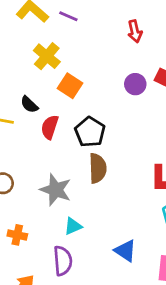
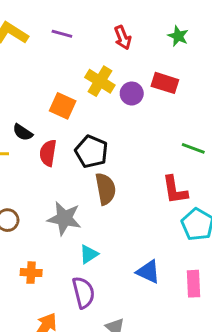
purple line: (68, 16) -> (62, 34), moved
yellow cross: (47, 56) -> (100, 81), moved

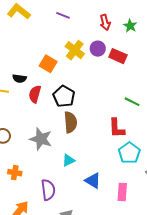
purple line: (62, 34) -> (63, 15), moved
red arrow: (123, 38) -> (105, 22), moved
purple circle: (132, 93) -> (98, 49), moved
black semicircle: (23, 132) -> (19, 78), turned -32
cyan triangle: (89, 254) -> (68, 160), moved

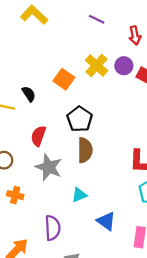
purple line: (63, 15) -> (97, 19), moved
black semicircle: (19, 78) -> (29, 94), turned -136
red semicircle: (35, 94) -> (38, 136), moved
orange cross: (15, 173) -> (15, 195), moved

